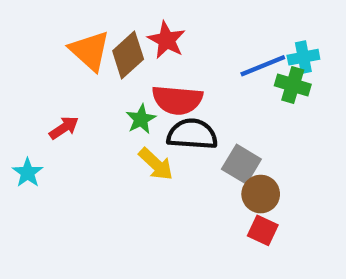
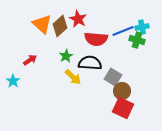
red semicircle: (177, 100) -> (96, 39), moved
red square: (263, 230) -> (123, 108), size x1.5

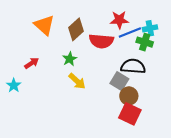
red star: (78, 19) -> (119, 20), moved, turned -30
brown diamond: (60, 26) -> (76, 29), moved
black semicircle: (90, 63) -> (133, 66), moved

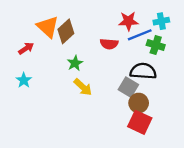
cyan cross: (150, 28) -> (161, 21), moved
brown diamond: (76, 29) -> (66, 31), moved
red semicircle: (101, 41) -> (109, 44), size x0.7
red arrow: (32, 63) -> (26, 48), moved
cyan star: (14, 85) -> (24, 80), moved

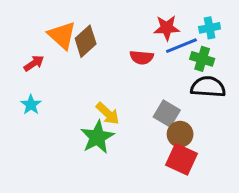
green star: (75, 63) -> (97, 137), moved, size x1.6
black semicircle: (143, 71) -> (208, 87), moved

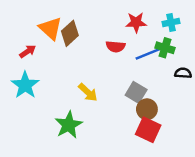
blue line: (181, 46) -> (148, 54), moved
black semicircle: (208, 87) -> (183, 73), moved, size x0.6
cyan star: (31, 105) -> (25, 85), size x1.6
green star: (97, 137) -> (69, 125), moved

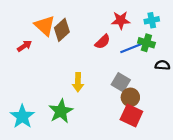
red semicircle: (116, 47) -> (103, 42), turned -49
cyan star: (25, 85) -> (22, 117), moved
yellow arrow: (88, 92) -> (78, 82), turned 48

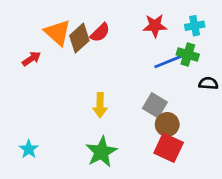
red semicircle: (103, 42) -> (100, 33), moved
green star: (61, 111) -> (101, 152), moved
cyan star: (22, 117) -> (29, 149), size x0.6

